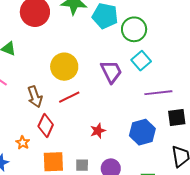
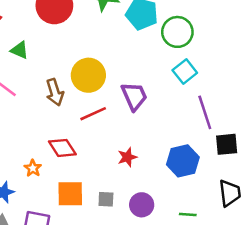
purple trapezoid: (111, 72) -> (134, 96), moved
purple line: (158, 93) -> (205, 112), turned 76
brown arrow: (35, 97) -> (55, 92), moved
red diamond: (46, 125) -> (62, 148), turned -60

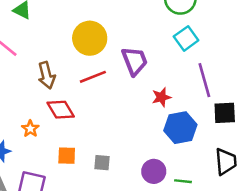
brown arrow: (55, 92) -> (46, 75), moved
red star: (127, 157) -> (161, 97), moved
orange square: (70, 194) -> (67, 156), size x0.7
purple circle: (142, 205) -> (154, 171), moved

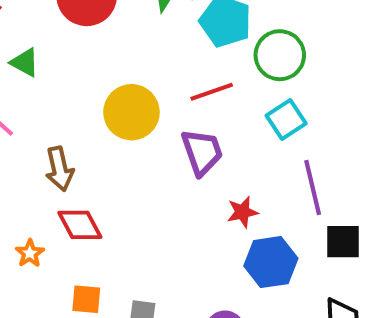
red line: (93, 77) -> (212, 92), moved

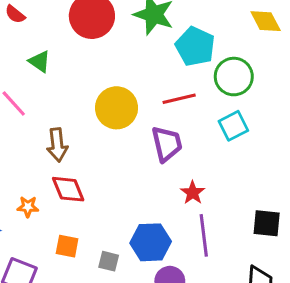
purple line: (313, 188) -> (204, 235), moved
red star: (242, 212) -> (193, 193), turned -30
orange star: (30, 253) -> (28, 207), turned 30
blue hexagon: (271, 262) -> (151, 242), moved

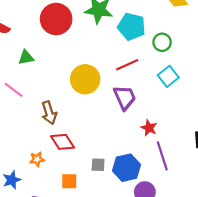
green triangle: (40, 61) -> (26, 57), turned -35
green circle: (234, 77) -> (162, 42), size x0.7
gray square: (109, 261) -> (98, 165), moved

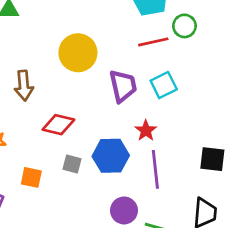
red line: (127, 65) -> (153, 42), moved
cyan square: (168, 76) -> (164, 85), moved
red diamond: (63, 142) -> (58, 125), moved, turned -55
blue hexagon: (126, 168) -> (111, 156), moved

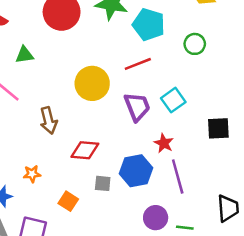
green circle: (184, 26) -> (195, 44), moved
red line: (153, 42) -> (138, 64), moved
black square: (212, 159) -> (218, 128), moved
orange square: (31, 177) -> (68, 201), turned 30

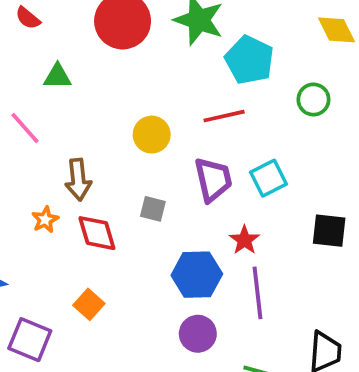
yellow circle: (92, 83) -> (152, 135), size x0.7
red diamond: (85, 150) -> (97, 233), moved, turned 60
orange star: (32, 174) -> (45, 220), moved, turned -30
gray square: (103, 183) -> (153, 209), moved
purple circle: (156, 218) -> (198, 334), moved

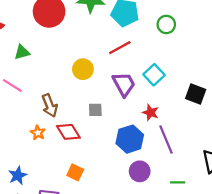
black square: (329, 231) -> (196, 94), turned 30

